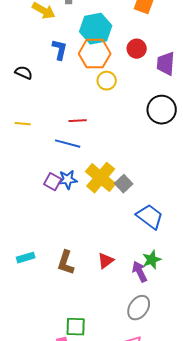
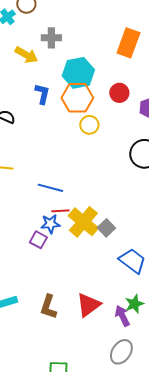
red line: (78, 121) -> (60, 211), moved
purple square: (53, 182) -> (38, 240), moved
red triangle: (106, 261) -> (88, 305), size x1.5

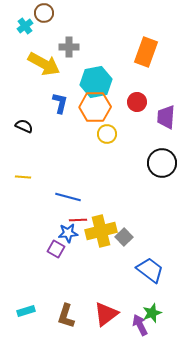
yellow arrow: (26, 55) -> (44, 64), size x1.4
yellow cross: (83, 222) -> (101, 231), turned 36

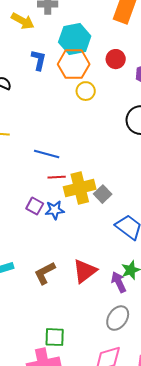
yellow arrow: (44, 64) -> (23, 21), size x0.7
blue star: (68, 233) -> (55, 210), moved
brown L-shape: (66, 316) -> (45, 273), turned 45

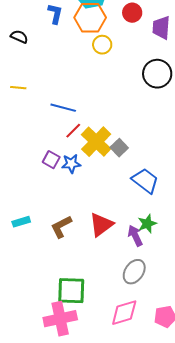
red line: (57, 177) -> (73, 131), turned -42
yellow cross: (80, 188) -> (96, 142), turned -32
green square: (55, 337) -> (71, 291), size x1.4

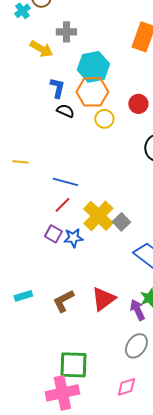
red circle: (132, 13) -> (138, 104), moved
black semicircle: (19, 37) -> (65, 111), moved
red line: (73, 131) -> (62, 205), moved
pink diamond: (124, 313) -> (126, 387), size x0.7

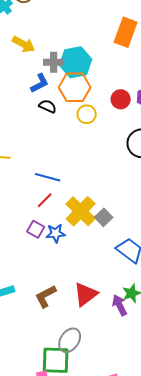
gray cross: (66, 32) -> (54, 62), moved
blue L-shape: (57, 88) -> (40, 83), turned 50
gray ellipse: (136, 346) -> (70, 340), moved

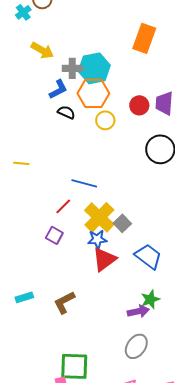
blue line: (48, 177) -> (84, 183), moved
blue star: (56, 233) -> (97, 239), moved
red triangle: (86, 294) -> (104, 259), moved
purple arrow: (120, 305) -> (138, 311), turned 105
gray ellipse: (70, 340) -> (136, 346), moved

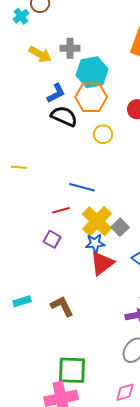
gray cross: (72, 68) -> (70, 48), moved
black semicircle: (66, 112) -> (64, 116), size x1.5
yellow circle: (105, 120) -> (103, 134), moved
red line: (63, 206) -> (61, 210), turned 30
brown L-shape: (64, 302) -> (62, 306), turned 90

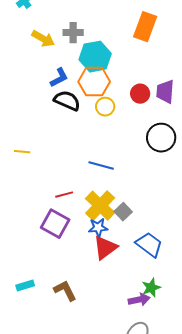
yellow circle: (103, 134) -> (105, 107), moved
blue line: (82, 187) -> (101, 166), moved
purple square: (52, 239) -> (55, 224), size x1.6

